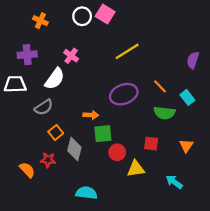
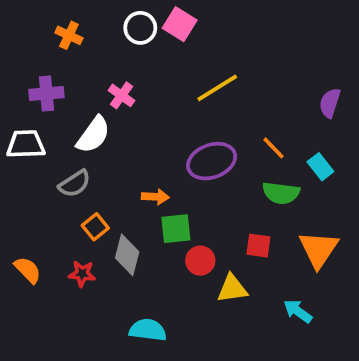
orange triangle: (186, 146) -> (319, 249), size x1.6
orange semicircle: (27, 170) -> (28, 270), moved

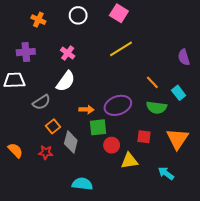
pink square: (180, 24) -> (119, 13), moved
purple semicircle: (330, 103) -> (184, 57), turned -35
white semicircle: (93, 135) -> (66, 81), moved
purple ellipse: (212, 161) -> (118, 105), moved

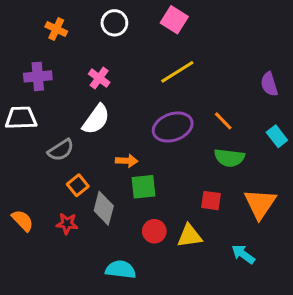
cyan rectangle: (179, 93) -> (277, 136), moved
purple ellipse: (118, 105) -> (173, 127), moved
red circle: (112, 145) -> (154, 231), moved

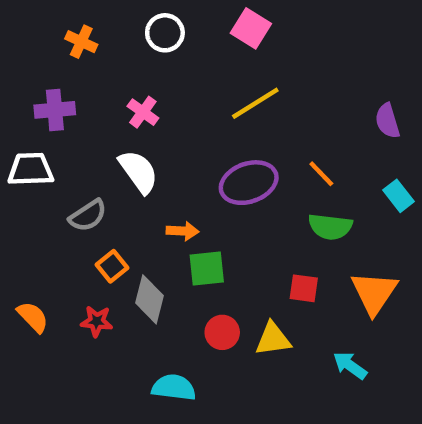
white semicircle: (96, 119) -> (138, 172), turned -72

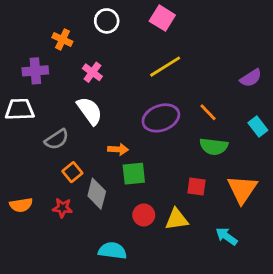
orange cross: (81, 42) -> (62, 39), moved
purple semicircle: (387, 121) -> (251, 78), turned -105
orange semicircle: (33, 317) -> (21, 205), turned 125

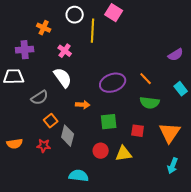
yellow line: (165, 67) -> (93, 31), moved, turned -55
green square: (134, 174) -> (109, 122), moved
cyan arrow: (227, 236) -> (173, 166), moved, turned -105

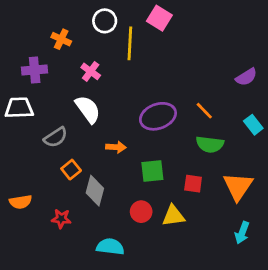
red star: (44, 146) -> (61, 219), moved

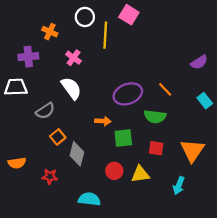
green semicircle: (210, 144) -> (155, 117), moved
orange arrow: (116, 147) -> (103, 121), moved
cyan arrow: (242, 233) -> (179, 186), moved

